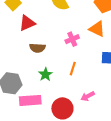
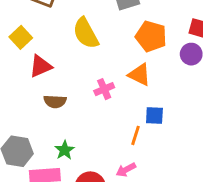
orange line: (73, 69) -> (136, 135), moved
green star: (45, 74) -> (65, 150), moved

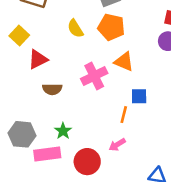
yellow semicircle: (86, 33) -> (75, 29), size x0.7
orange pentagon: (151, 36) -> (111, 27), moved
pink cross: (104, 89) -> (94, 76), size x1.5

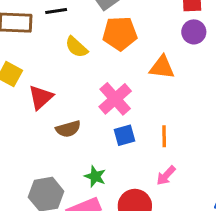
orange triangle: (124, 62) -> (162, 67), moved
blue square: (139, 96) -> (124, 135), moved

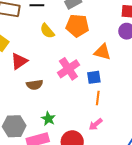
blue square: (124, 135) -> (94, 77), moved

